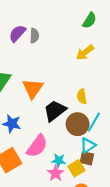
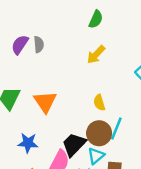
black trapezoid: (55, 111) -> (74, 144), moved
cyan triangle: (88, 145) -> (96, 156), moved

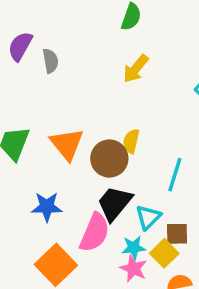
purple semicircle: (20, 45) -> (20, 46), moved
yellow semicircle: (99, 103) -> (131, 141), moved, turned 35
brown circle: (99, 133) -> (109, 159), moved

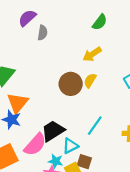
yellow semicircle: (131, 141) -> (90, 80), moved
orange triangle: (67, 144) -> (18, 103), moved
brown circle: (109, 159) -> (71, 84), moved

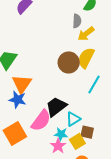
gray semicircle: (43, 33) -> (77, 21), moved
yellow semicircle: (90, 80) -> (86, 58), size x1.5
cyan line: (95, 126) -> (94, 85), moved

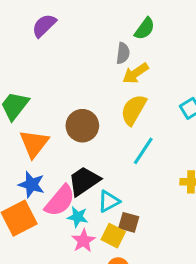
brown circle: (69, 62) -> (82, 126), moved
blue star: (18, 100) -> (31, 185), moved
cyan star: (61, 134) -> (78, 217), moved
yellow square: (77, 141) -> (113, 236), turned -35

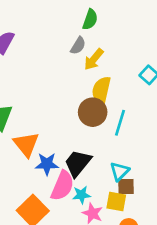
gray semicircle: (123, 53) -> (78, 46), turned 42
brown circle: (82, 126) -> (93, 112), moved
blue star: (31, 185) -> (47, 164), moved
cyan triangle: (109, 201) -> (120, 171), moved

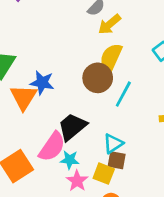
blue star: (47, 164) -> (42, 83), moved

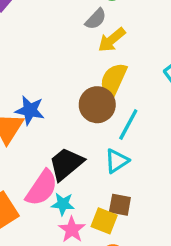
cyan triangle: (113, 144) -> (117, 161), moved

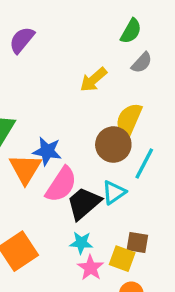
gray semicircle: (96, 19) -> (142, 63), moved
yellow arrow: (112, 40) -> (93, 80), moved
cyan triangle: (117, 161) -> (114, 192), moved
pink semicircle: (42, 188) -> (61, 185), moved

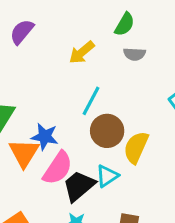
gray semicircle: (142, 63) -> (134, 54), turned 50
yellow arrow: (93, 80) -> (82, 52), moved
yellow semicircle: (129, 120) -> (136, 147), moved
cyan line: (144, 163) -> (91, 101), moved

